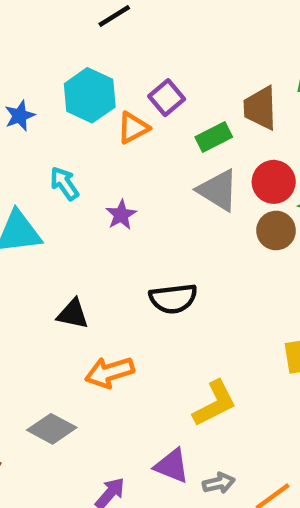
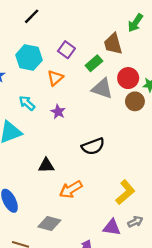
orange triangle: (133, 128) -> (55, 78), moved
gray arrow: (219, 483) -> (135, 222), moved

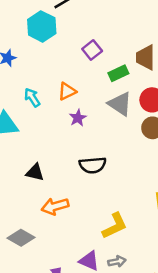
cyan hexagon: (29, 58) -> (42, 26), moved
orange triangle: (55, 78) -> (67, 91), moved
purple star: (58, 112) -> (78, 118), moved

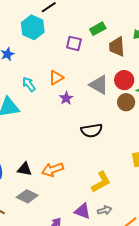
purple square: (92, 50) -> (74, 43), turned -35
green rectangle: (118, 73) -> (98, 29), moved
black semicircle: (93, 165) -> (92, 130), moved
black triangle: (35, 172) -> (25, 169), moved

